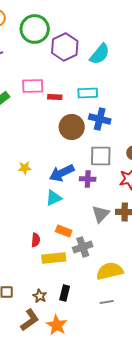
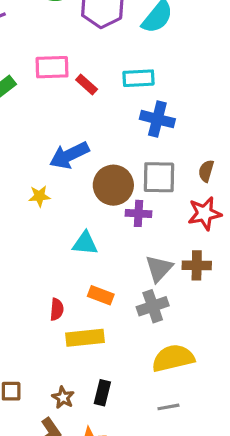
red rectangle: (55, 97) -> (87, 84), turned 40
brown circle: (72, 127) -> (113, 185), moved
blue arrow: (62, 173) -> (69, 155), moved
cyan triangle: (54, 198) -> (85, 243), turned 30
gray cross: (83, 247) -> (153, 306), moved

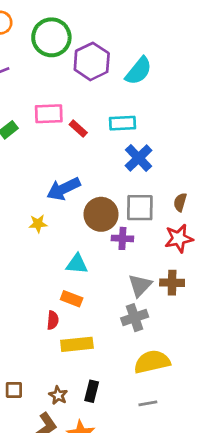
blue cross: (157, 119) -> (139, 158), turned 32
orange rectangle: (101, 295) -> (72, 299), moved

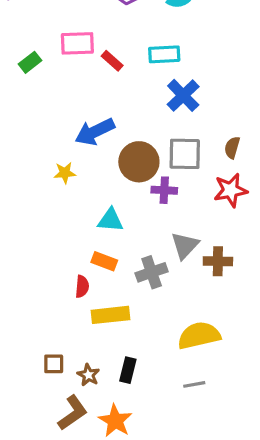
brown cross: (172, 283) -> (218, 261), moved
gray cross: (135, 318) -> (152, 272), moved
brown square: (14, 390) -> (54, 364), moved

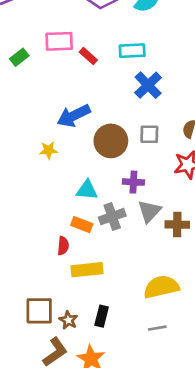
gray square: (185, 154) -> (149, 134), size x0.7
purple cross: (164, 190) -> (133, 182), moved
gray cross: (152, 272) -> (112, 217), moved
brown square: (54, 364) -> (39, 311), size x1.6

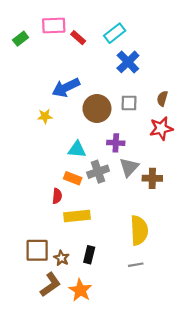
cyan rectangle: (132, 51) -> (115, 33), turned -35
yellow semicircle: (161, 287) -> (139, 230), turned 100

